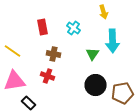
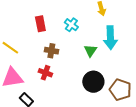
brown pentagon: (122, 93) -> (120, 90), turned 30

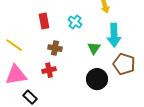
red cross: (45, 73) -> (49, 70), turned -32
brown pentagon: (120, 90) -> (124, 64), moved

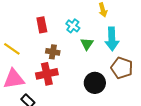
green triangle: (94, 48) -> (87, 44), moved
red cross: (49, 70) -> (47, 74), size x1.5

